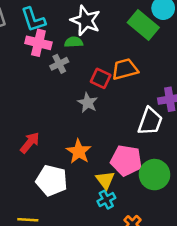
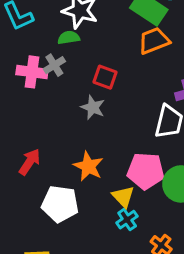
pink cross: (38, 43) -> (32, 72), moved
orange trapezoid: (125, 69) -> (154, 41), moved

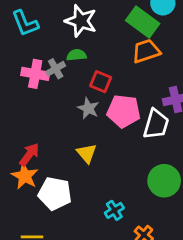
green semicircle: (69, 38) -> (76, 55), moved
orange star: (88, 166) -> (25, 176), moved
pink pentagon: (146, 171) -> (124, 111), moved
yellow triangle: (123, 197) -> (87, 153), moved

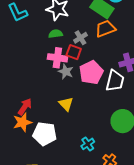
gray cross: (56, 69) -> (80, 38), moved
pink cross: (35, 74) -> (57, 58), moved
pink pentagon: (124, 111) -> (91, 72), turned -30
orange star: (25, 176) -> (22, 122), turned 30

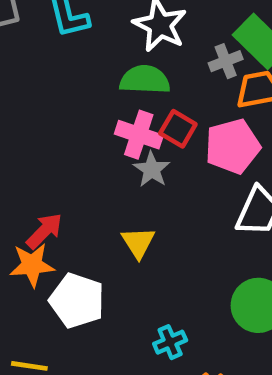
green semicircle: (56, 34) -> (145, 80), size x1.5
gray cross: (80, 38) -> (226, 61), moved
pink pentagon: (91, 72) -> (233, 146), moved

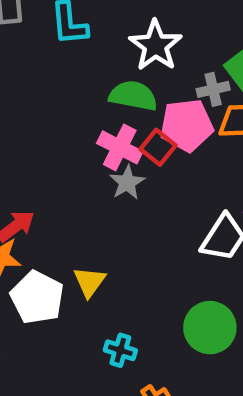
pink pentagon: (233, 146) -> (187, 125), moved
yellow triangle: (138, 243) -> (89, 282), moved
cyan cross: (170, 342) -> (120, 350), turned 32

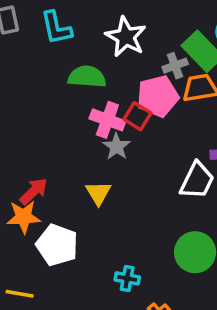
green semicircle: (133, 96) -> (87, 77), moved
yellow triangle: (89, 282) -> (98, 193), moved

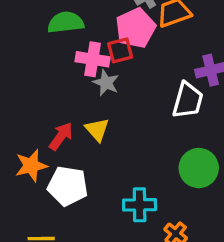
red square: (137, 116) -> (120, 50), turned -36
red arrow: (34, 191) -> (61, 136), moved
cyan cross: (127, 278) -> (140, 205), size x1.4

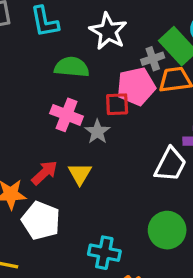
pink cross: (93, 59) -> (67, 115), moved

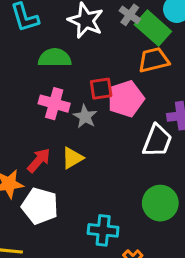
gray cross: (153, 59) -> (130, 15), moved, turned -30
pink pentagon: (136, 86) -> (126, 99), moved
yellow triangle: (80, 174) -> (72, 158), turned 35

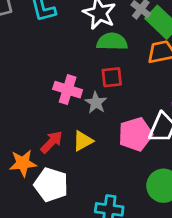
green semicircle: (55, 58) -> (112, 42), moved
pink pentagon: (126, 99) -> (135, 134), moved

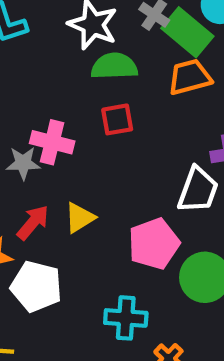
gray star: (96, 103) -> (23, 163), moved, turned -30
pink pentagon: (135, 134) -> (154, 244), moved

